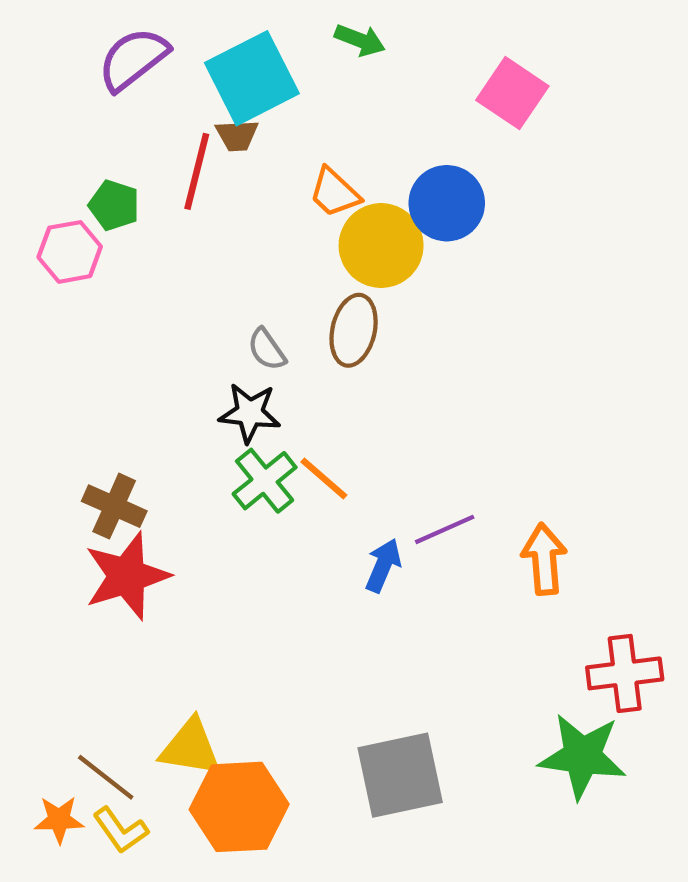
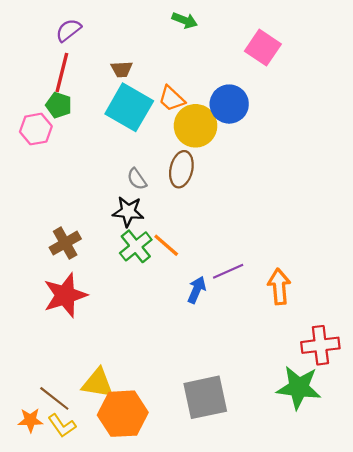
purple semicircle: (133, 59) -> (68, 30), size x0.7
cyan square: (252, 78) -> (129, 107), moved, turned -33
red line: (197, 171) -> (62, 73), moved
brown cross: (114, 506) -> (65, 243), moved, turned 36

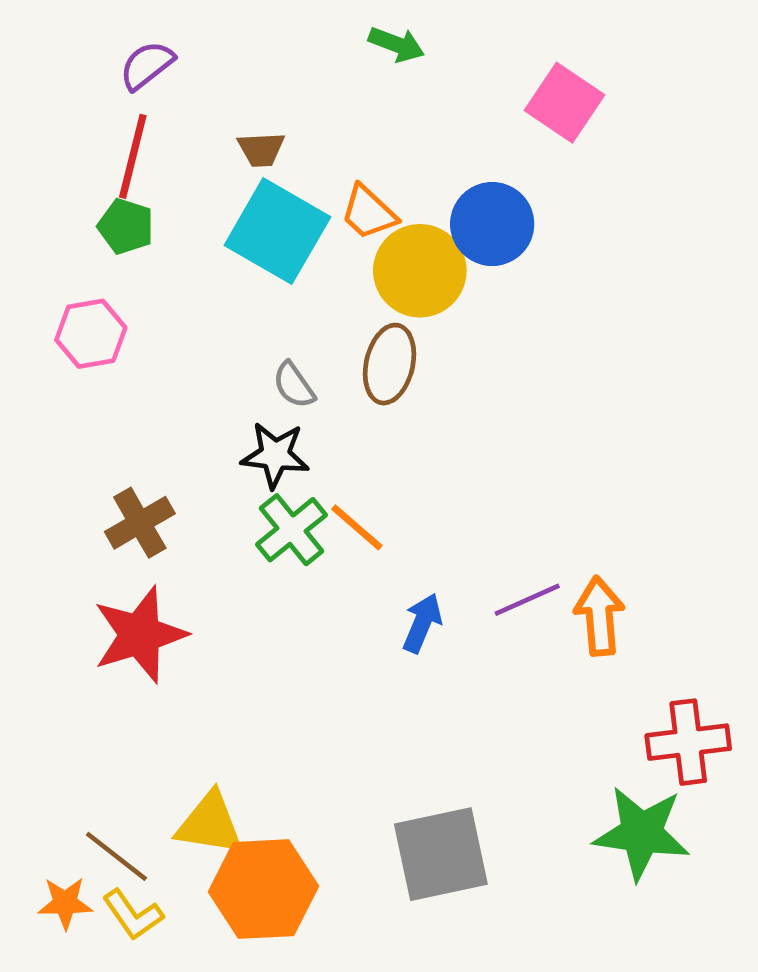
pink hexagon: (36, 129) -> (91, 334), moved
purple line: (228, 271) -> (527, 600), moved

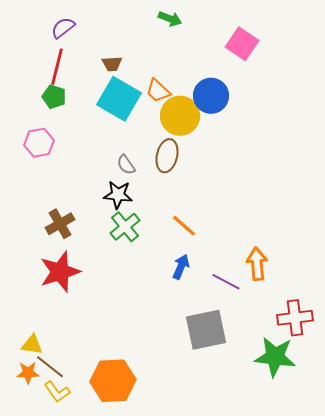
orange line: (357, 527) -> (184, 226), moved
purple line: (527, 600) -> (226, 282), moved, turned 52
yellow triangle: (210, 824) -> (32, 345), moved, size x0.7
gray square: (441, 854) -> (206, 330), moved
orange star: (65, 903) -> (28, 373), moved

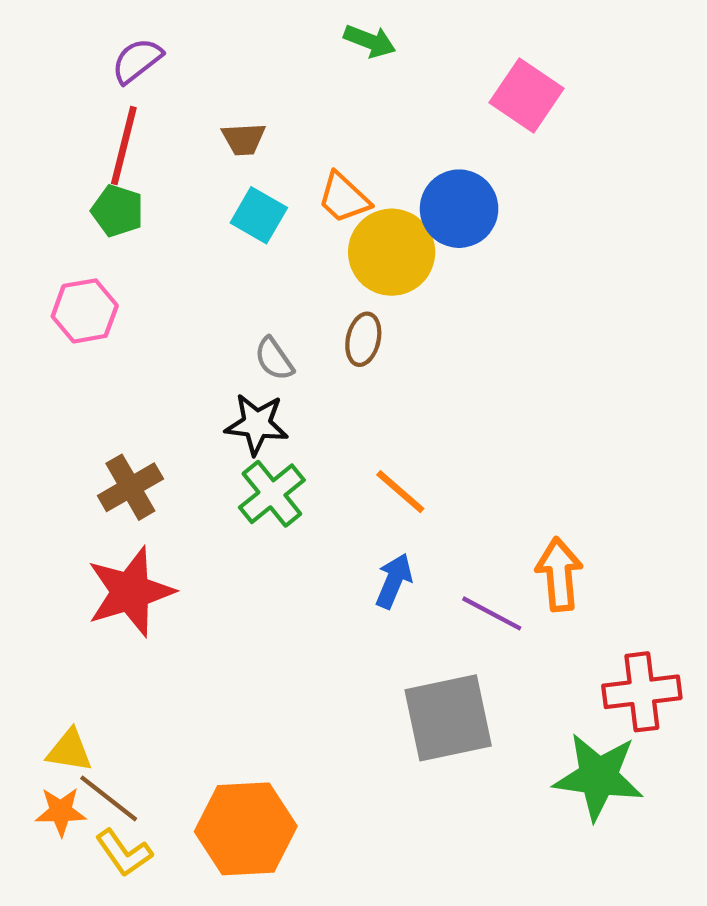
cyan square: (119, 99) -> (259, 215), size x0.6
brown ellipse: (167, 156) -> (363, 339), size x0.7

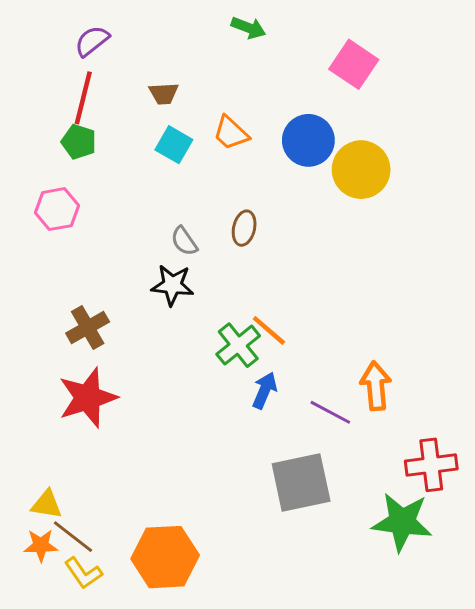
yellow circle: (392, 252) -> (361, 170), moved
green cross: (272, 494) -> (238, 345), moved

